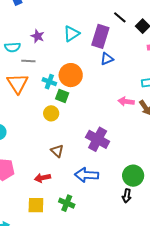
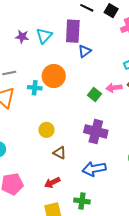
purple star: (38, 36) -> (22, 37), moved
green square: (62, 96) -> (95, 94), moved, turned 32
yellow circle: (51, 113) -> (46, 130), moved

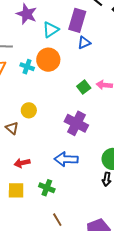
cyan triangle: (44, 36) -> (51, 30), moved
purple star: (22, 37) -> (27, 14), size x1.5
brown triangle: (60, 153) -> (12, 128), moved

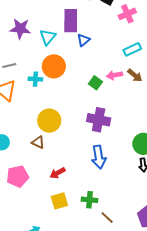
yellow circle: (29, 110) -> (49, 121), size x1.5
blue arrow: (66, 159) -> (99, 157), turned -85
green cross: (47, 188) -> (89, 200), moved

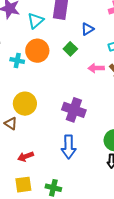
blue triangle: (83, 40) -> (87, 29), moved
green square: (95, 83) -> (70, 49), moved

